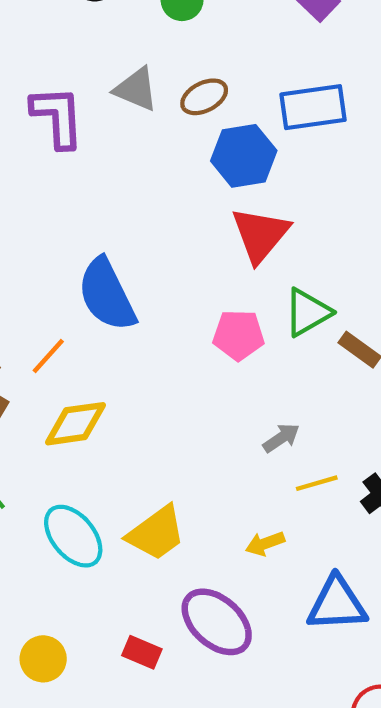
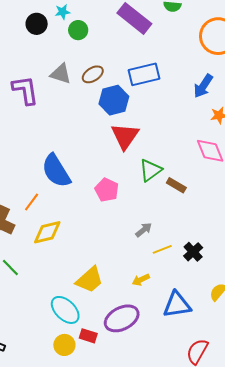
pink pentagon: (239, 335) -> (107, 190), moved, turned 30
cyan ellipse: (73, 536) -> (65, 310), moved
purple ellipse: (217, 622) -> (122, 318), turned -64
yellow circle: (43, 659) -> (64, 345), moved

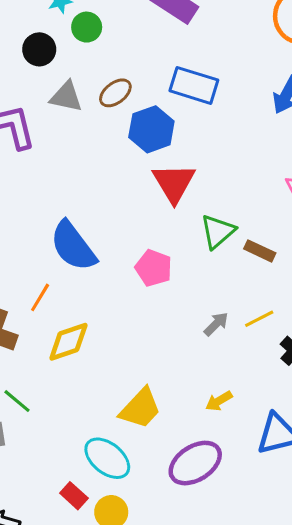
black circle: (37, 24) -> (39, 49), moved
blue rectangle: (144, 74) -> (194, 85), turned 36
yellow line: (162, 249) -> (259, 319), moved
red rectangle: (88, 336) -> (74, 496), moved, turned 30

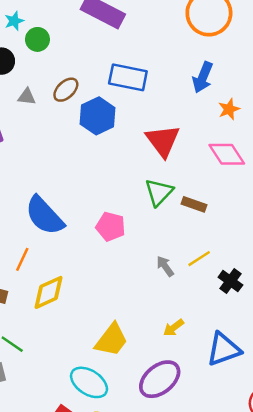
gray triangle: (66, 97) -> (27, 97), size x0.7
red triangle: (174, 183) -> (163, 141), moved
gray arrow: (216, 324) -> (165, 266), turned -75

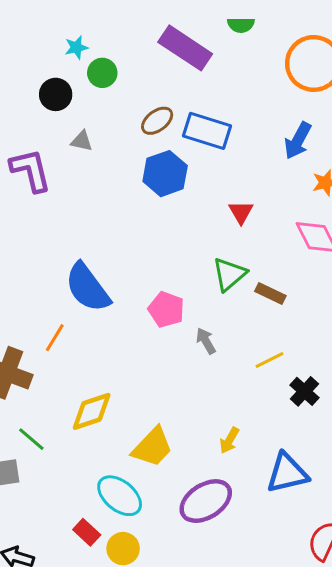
brown ellipse: (66, 90) -> (157, 121), moved
red triangle: (163, 141) -> (241, 212), size x0.6
gray arrow: (165, 266) -> (206, 341), moved
yellow diamond: (49, 292) -> (92, 411), moved
yellow arrow: (174, 328) -> (229, 440), turned -30

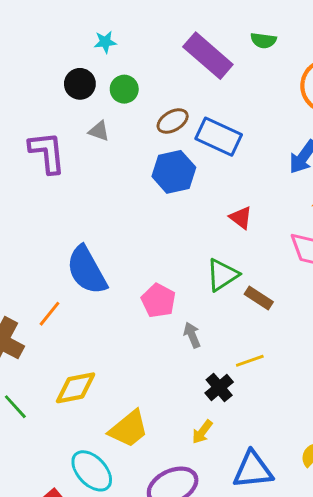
green circle: (102, 73) -> (124, 89), moved
red triangle: (241, 212) -> (241, 218), turned -30
black cross: (304, 391) -> (219, 388), moved

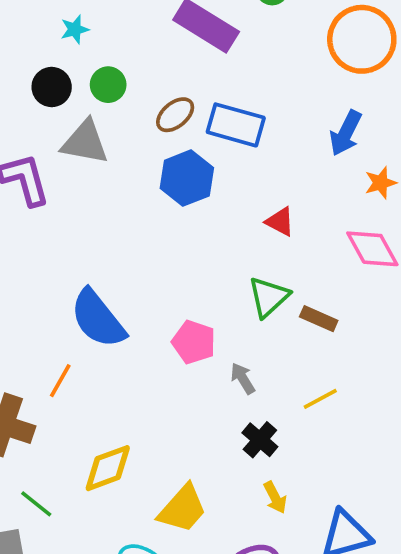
gray triangle: (99, 131) -> (85, 142), size x1.8
black cross: (219, 388) -> (260, 440), moved
yellow arrow: (202, 432) -> (275, 498), turned -55

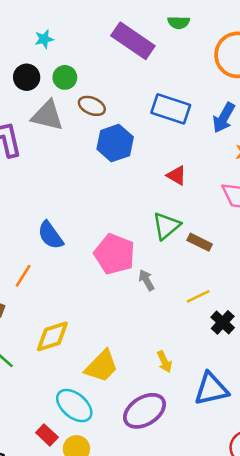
brown ellipse: (175, 115) -> (92, 106), moved, turned 60
blue rectangle: (236, 125) -> (171, 109), moved
blue semicircle: (98, 319) -> (50, 235), size x0.7
pink pentagon: (194, 342) -> (114, 254), size x1.4
black cross: (260, 440) -> (223, 322), moved

